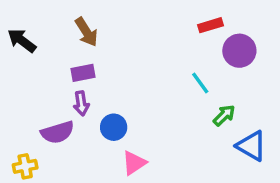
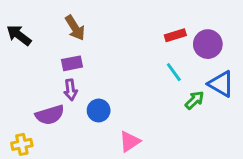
red rectangle: (210, 25) -> (175, 35), moved
blue triangle: (251, 146) -> (221, 84), moved
pink triangle: (134, 163) -> (130, 142), moved

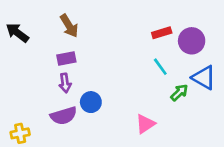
purple semicircle: (50, 115) -> (64, 116), moved
pink triangle: (130, 142) -> (145, 124), moved

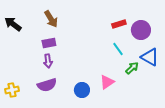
blue circle: (91, 102) -> (82, 90), moved
pink triangle: (145, 124) -> (107, 82), moved
yellow cross: (20, 133) -> (12, 90), moved

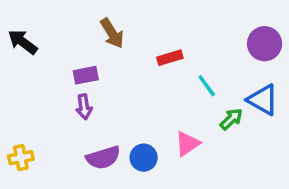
brown arrow: (51, 19) -> (112, 33), moved
red rectangle: (119, 24) -> (170, 58), moved
purple circle: (141, 30) -> (265, 44), moved
purple semicircle: (47, 85) -> (103, 158), moved

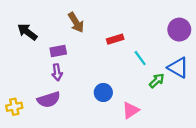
black arrow: (23, 42) -> (27, 32), moved
pink triangle: (187, 144) -> (131, 110), moved
purple semicircle: (103, 158) -> (49, 100), moved
blue circle: (144, 158) -> (103, 92), moved

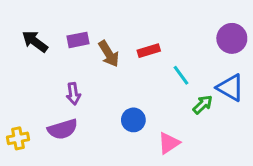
brown arrow: (76, 22) -> (109, 54), moved
purple rectangle: (58, 51) -> (78, 40), moved

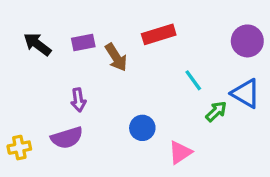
red rectangle: (149, 51) -> (159, 34), moved, size x1.4

